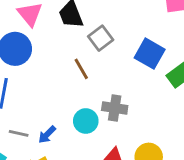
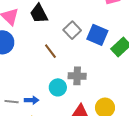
gray square: (101, 38) -> (72, 30), moved
blue arrow: (47, 135) -> (32, 100), turned -128

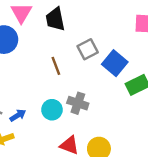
blue arrow: (32, 100) -> (18, 115), turned -48

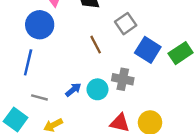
blue square: (115, 63) -> (148, 50), moved
blue arrow: (18, 115) -> (73, 90), moved

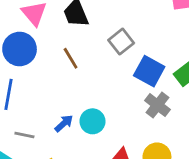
brown line: (96, 45) -> (71, 58), moved
gray cross: (123, 79) -> (157, 105), moved, turned 30

